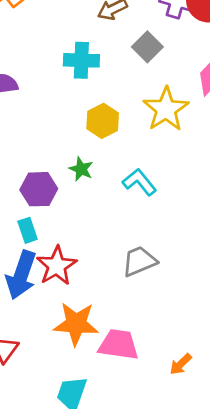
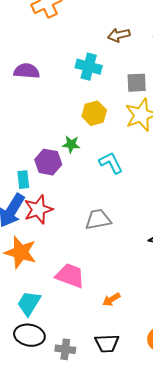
gray square: (147, 47) -> (137, 83), moved, turned 30
green star: (81, 169) -> (71, 144), turned -30
purple hexagon: (39, 189) -> (48, 162), moved
orange star: (76, 324) -> (21, 252), moved

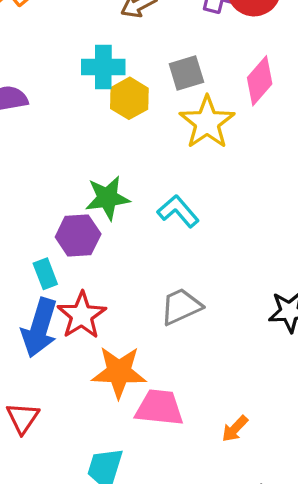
yellow hexagon: (94, 113) -> (129, 98), moved
green star: (71, 144) -> (107, 198), size x1.5
orange star: (21, 252) -> (119, 372), moved

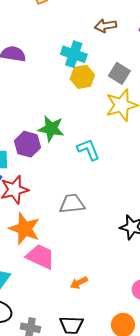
gray square: (186, 73) -> (119, 73), turned 30

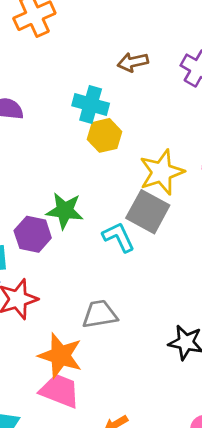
gray square: (119, 73) -> (148, 212), moved, size x1.4
orange star: (25, 229) -> (60, 356), moved

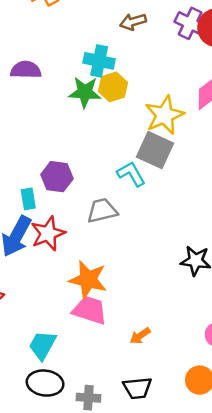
green star: (65, 211) -> (85, 92), moved
gray trapezoid: (100, 314) -> (102, 211), moved

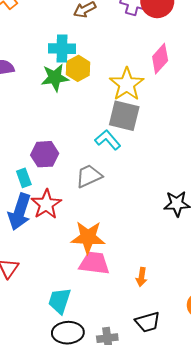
orange arrow: (140, 336) -> (141, 277), turned -36

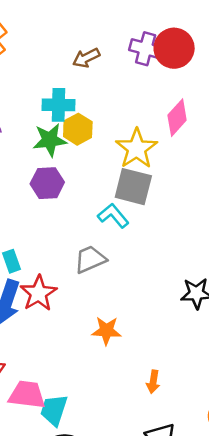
purple hexagon: (45, 154) -> (47, 183), moved
orange star: (88, 237) -> (106, 331), moved, size x0.7
pink trapezoid: (94, 263) -> (27, 395), moved

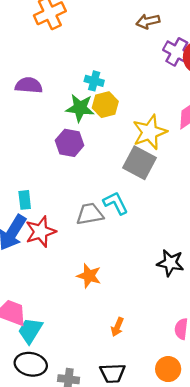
brown arrow: (86, 58) -> (148, 21), moved
cyan cross: (59, 105) -> (94, 81), size x0.7
cyan L-shape: (113, 216) -> (116, 203), moved

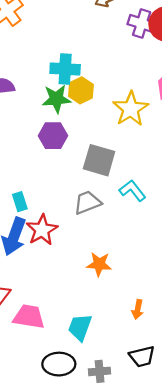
cyan cross: (94, 81) -> (65, 69), size x1.5
gray square: (140, 163) -> (99, 160), moved
cyan L-shape: (116, 203) -> (132, 191), moved
cyan trapezoid: (30, 331) -> (80, 327), moved

